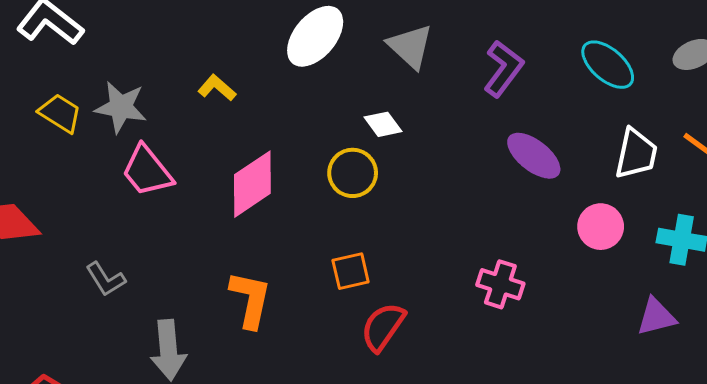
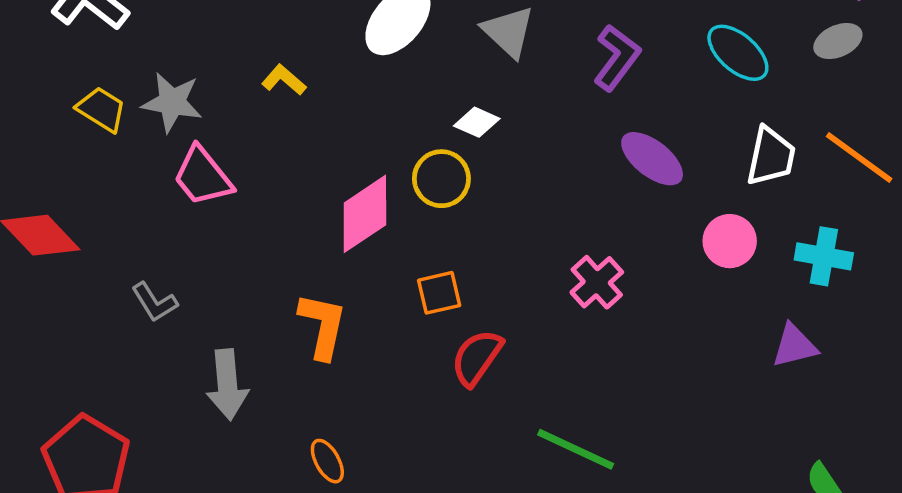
white diamond: (383, 124) -> (477, 122), turned -30
pink diamond: (252, 184) -> (365, 214), moved
pink cross: (500, 284) -> (597, 282), moved, turned 30

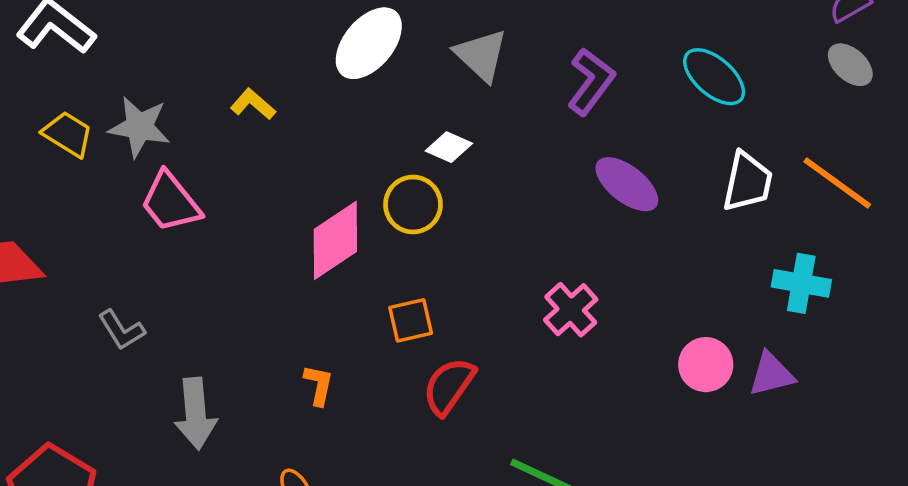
gray ellipse: (838, 41) -> (850, 65), moved, turned 66
pink circle: (730, 241) -> (706, 365), moved
orange L-shape: (323, 326) -> (319, 385), moved, size x0.6

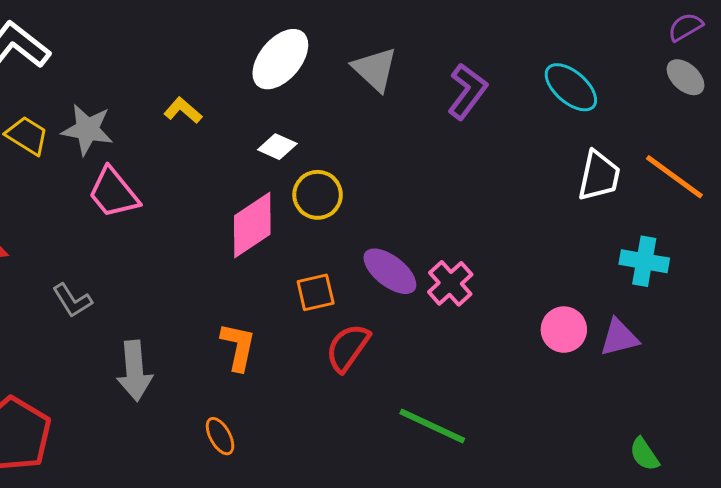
white diamond: (449, 147) -> (277, 147), moved
purple ellipse: (627, 184) -> (390, 271), moved
orange L-shape: (319, 385) -> (238, 347), size x1.4

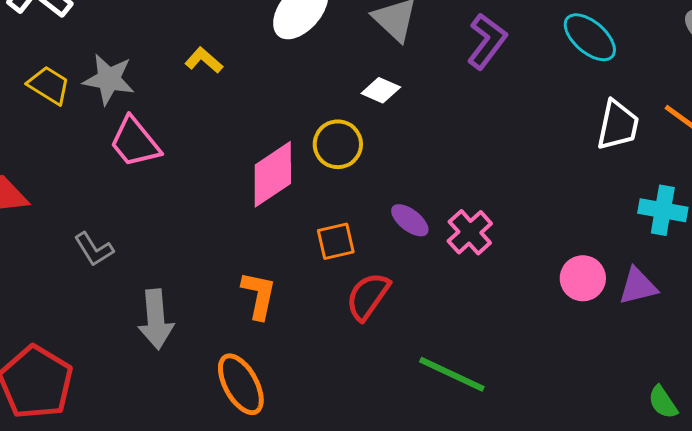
white diamond: (277, 147) -> (381, 90), moved
purple ellipse: (390, 271) -> (410, 220), size x0.7
orange ellipse: (220, 436) -> (241, 384), size x1.6

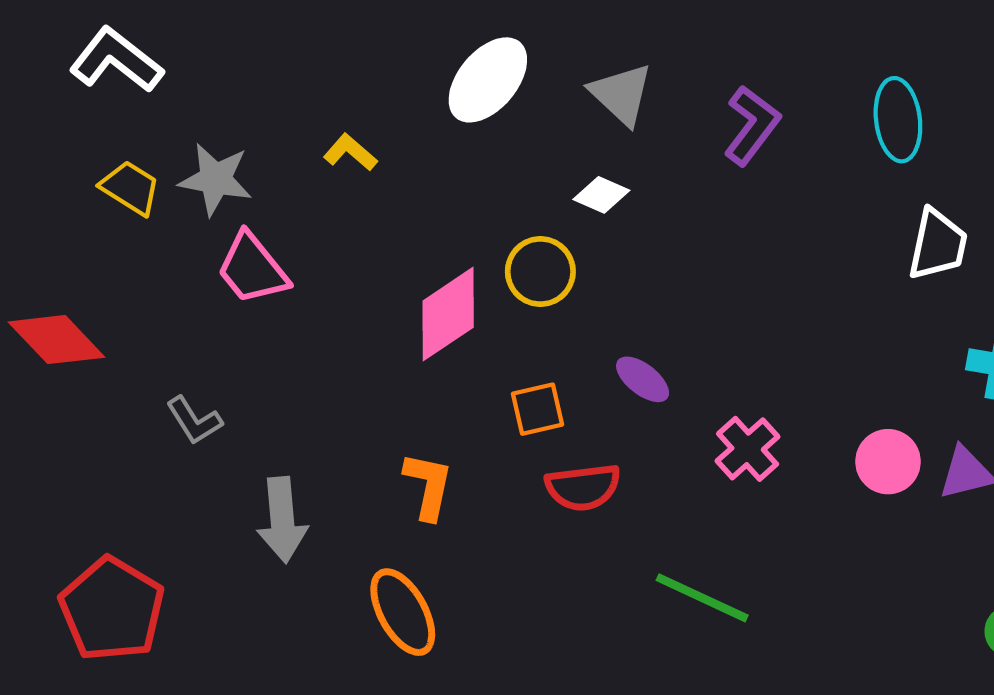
cyan ellipse: (590, 37) -> (898, 120), turned 42
pink cross: (470, 232) -> (748, 449), moved
red semicircle: (368, 296) -> (583, 487), turned -132

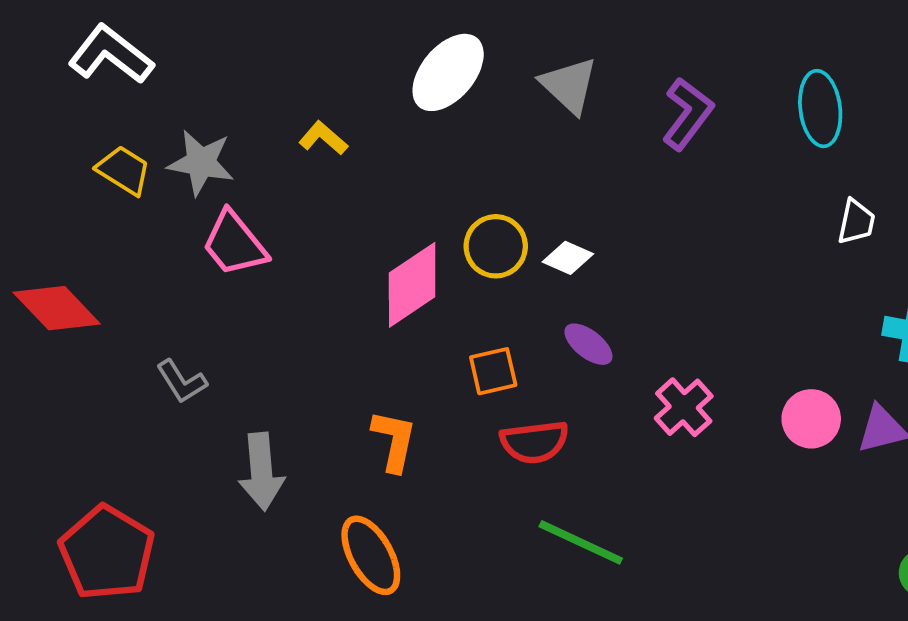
white diamond: (601, 195) -> (568, 258), moved
white trapezoid: (938, 245) -> (856, 222), size x0.7
green line: (702, 598) -> (581, 542), moved

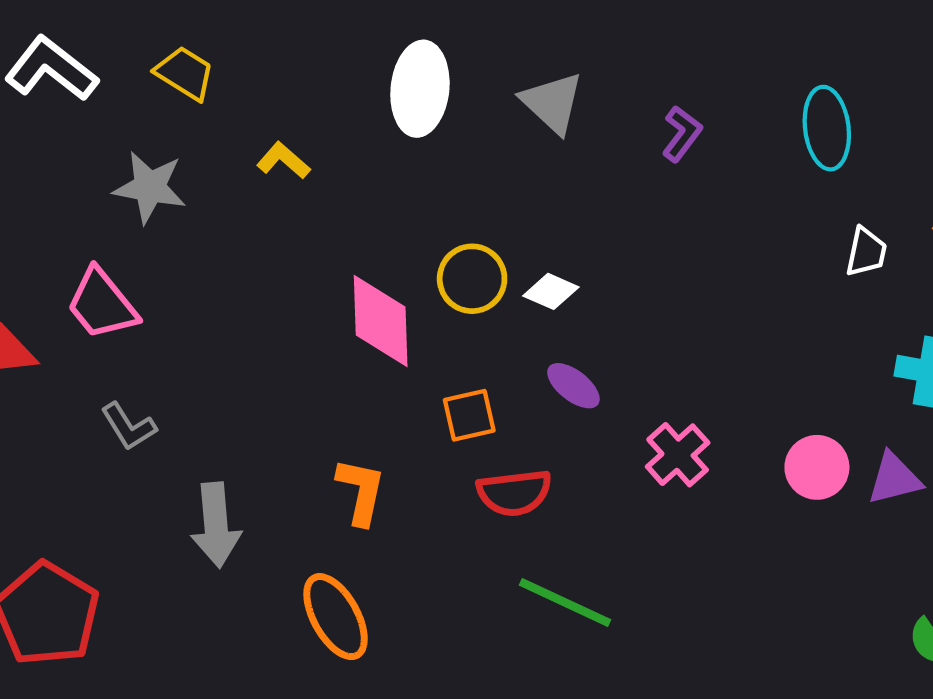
white ellipse: (448, 72) -> (420, 89), turned -34
purple L-shape: (688, 114) -> (682, 134), size x0.7
yellow trapezoid: (124, 170) -> (185, 73), moved
pink trapezoid: (234, 244) -> (102, 304), moved
pink diamond: (412, 285) -> (381, 321), turned -58

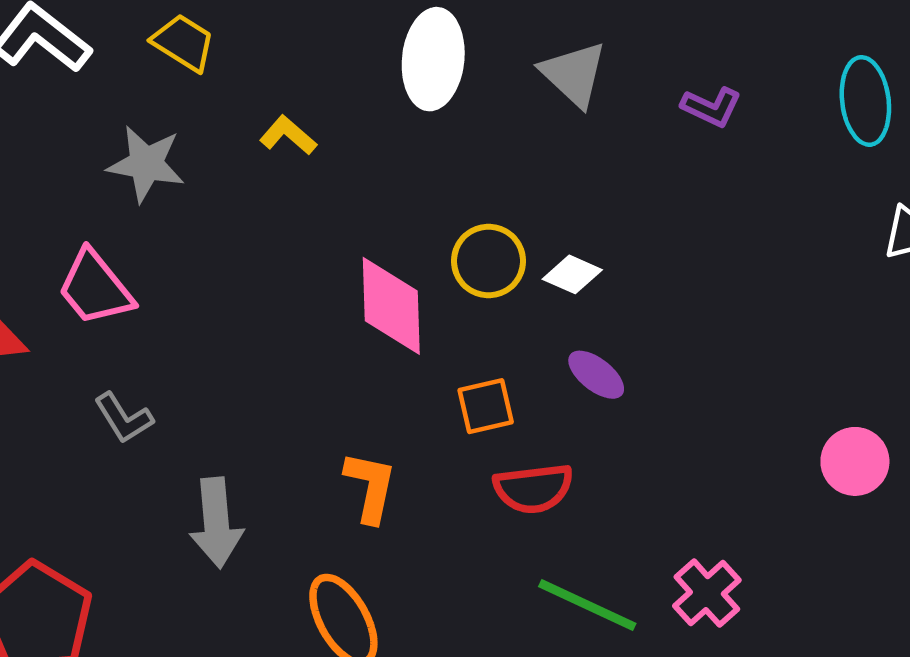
purple L-shape: (682, 134) -> (711, 107), turned 78
pink cross: (678, 455) -> (707, 593), moved

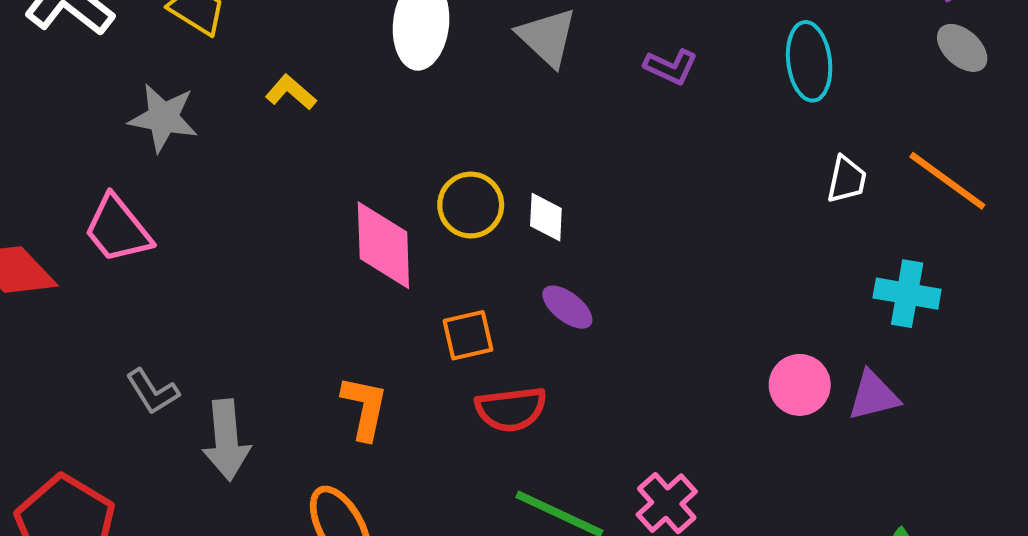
white diamond: (572, 274) -> (546, 217), turned 69
gray L-shape: (124, 418) -> (152, 392), moved

